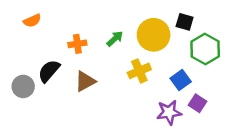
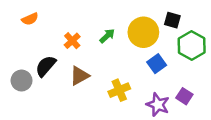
orange cross: (77, 44) -> (72, 41), turned -35
yellow cross: (139, 71) -> (119, 90), moved
blue square: (181, 80) -> (157, 64), moved
purple star: (169, 112) -> (158, 105), turned 30

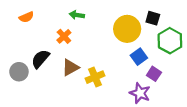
green arrow: (107, 36) -> (77, 15), moved, turned -128
yellow cross: (119, 90) -> (95, 77), moved
purple square: (184, 96) -> (154, 74), moved

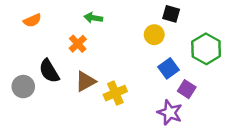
black square: (153, 18) -> (171, 14), moved
yellow circle: (127, 29) -> (154, 35), size x0.6
black semicircle: (40, 59) -> (49, 71), turned -72

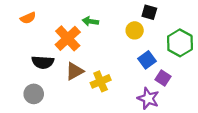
green arrow: (93, 18) -> (90, 21), moved
orange cross: (78, 44) -> (68, 38), size x1.6
black semicircle: (49, 71) -> (43, 62), turned -55
gray circle: (23, 87) -> (34, 94), moved

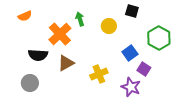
green arrow: (90, 21) -> (80, 19), turned 64
yellow circle: (135, 30) -> (109, 26), moved
yellow cross: (101, 81) -> (99, 74), moved

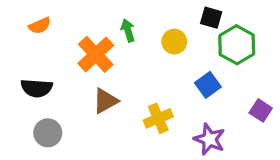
green hexagon: (159, 38) -> (237, 45), moved
black semicircle: (38, 55) -> (37, 88), moved
purple square: (144, 69) -> (261, 110), moved

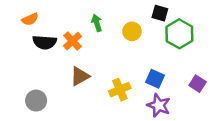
orange cross: (96, 54) -> (73, 41), size x0.7
blue square: (208, 85) -> (155, 79), moved, turned -30
black semicircle: (37, 88) -> (45, 42), moved

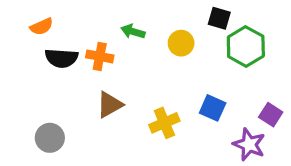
green arrow: (97, 23) -> (133, 32), turned -56
orange cross: (73, 41) -> (100, 56), turned -36
purple star: (159, 105) -> (249, 144), moved

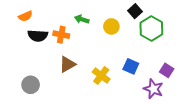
black square: (219, 18) -> (135, 11), turned 32
yellow cross: (164, 123) -> (101, 76), turned -30

